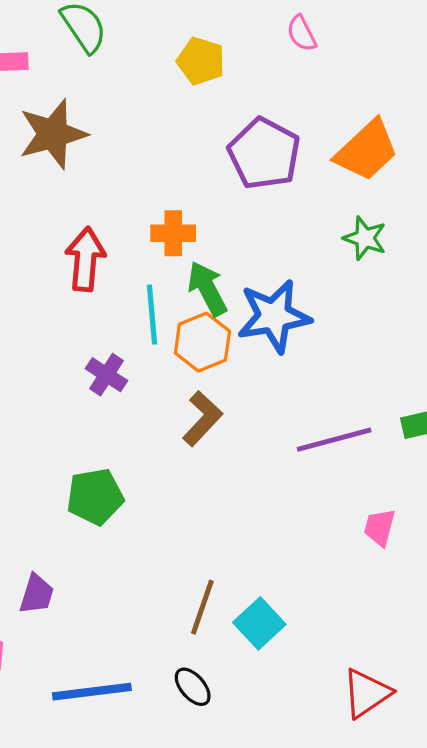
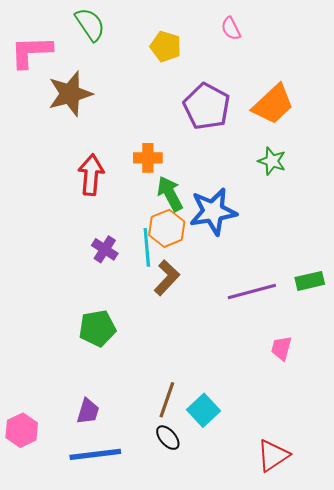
cyan line: (152, 315) -> (147, 247), moved
purple trapezoid: (37, 594) -> (88, 411), moved
black ellipse: (193, 687) -> (168, 438), moved

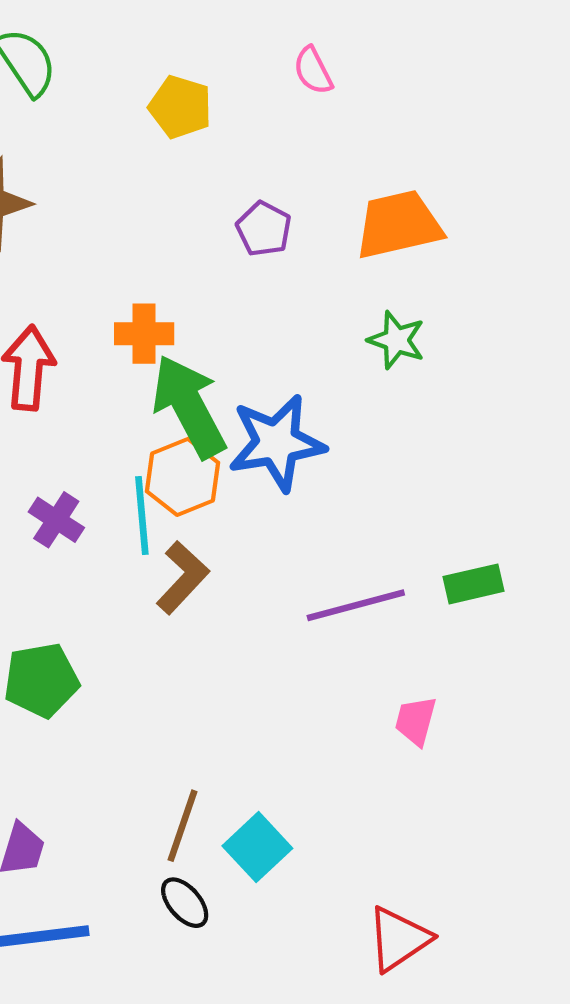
orange trapezoid: (273, 104) -> (399, 225), turned -150
purple pentagon: (207, 106) -> (264, 229), size x0.6
green arrow: (170, 194) -> (189, 406), size x1.4

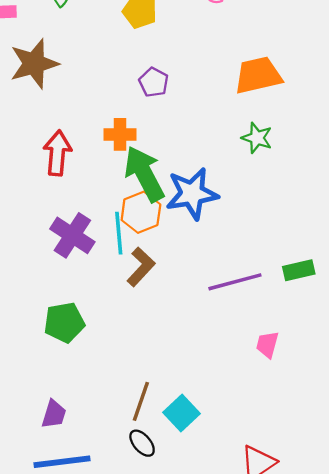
purple pentagon: (264, 229) -> (154, 82), moved
purple cross: (56, 520) -> (72, 235), size x1.5

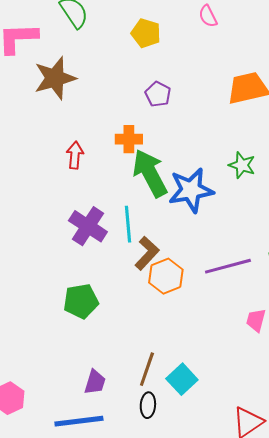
green star: (257, 138) -> (242, 165), moved
red arrow: (57, 153) -> (75, 155), size x0.7
orange hexagon: (141, 212) -> (166, 276), moved
purple trapezoid: (54, 414) -> (95, 382), moved
black ellipse: (142, 443) -> (148, 405), turned 45

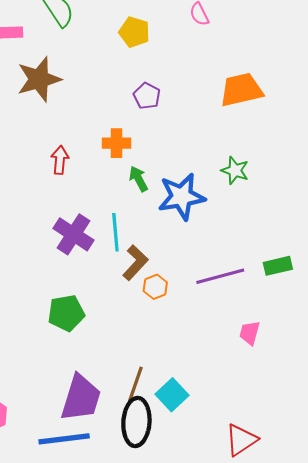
green arrow: (150, 173) -> (139, 179), size x0.5
orange hexagon: (166, 276) -> (155, 287), size x0.7
purple trapezoid: (95, 382) -> (81, 398), size x1.8
black ellipse: (148, 405) -> (136, 422), size x1.8

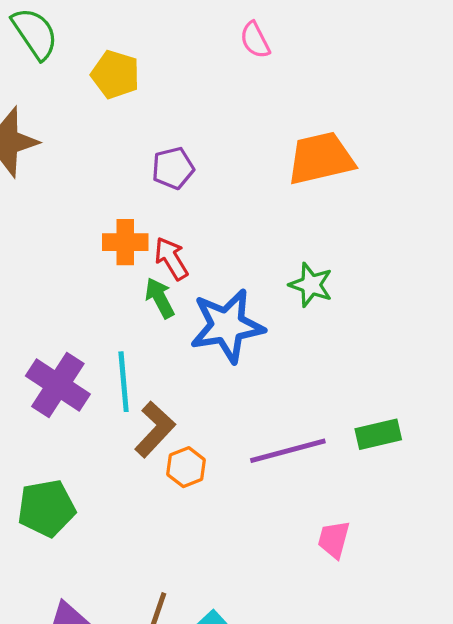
yellow pentagon: (134, 32) -> (115, 75), moved
purple pentagon: (147, 96) -> (173, 168), turned 30
red arrow: (60, 160) -> (171, 258), moved, turned -36

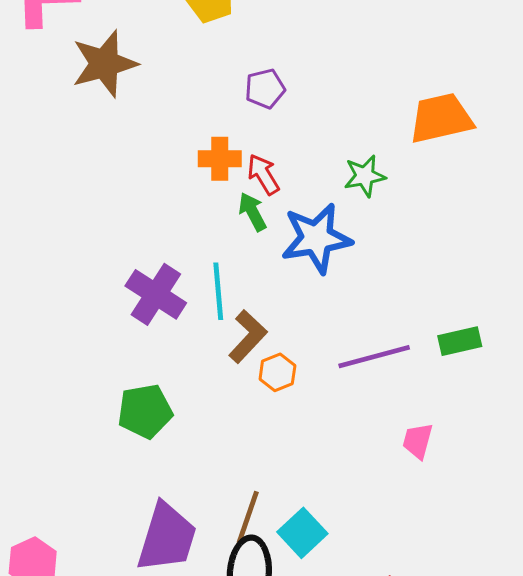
orange trapezoid: (321, 158) -> (441, 118), moved
green star: (311, 285) -> (365, 176), moved, turned -30

